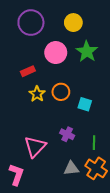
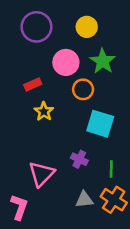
orange circle: (61, 92) -> (83, 89), moved
cyan square: (85, 104) -> (100, 124), size x1.6

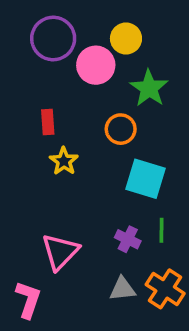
pink circle: (66, 62) -> (96, 65), moved
red rectangle: (33, 84) -> (48, 122), turned -70
purple cross: (79, 159) -> (128, 239), moved
green line: (111, 169) -> (161, 230), moved

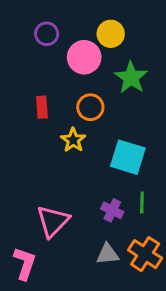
purple circle: (53, 39) -> (47, 34), size x0.6
orange circle: (121, 129) -> (90, 107), moved
yellow star: (64, 161) -> (73, 140), moved

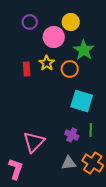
orange circle: (90, 107) -> (70, 69), moved
yellow star: (73, 140) -> (47, 63), moved

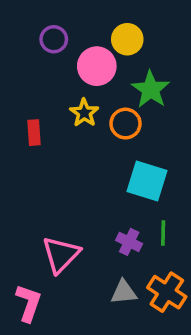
red rectangle: (27, 69) -> (34, 133), moved

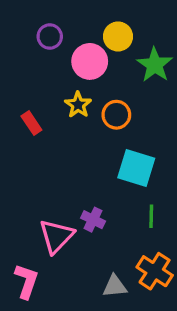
green star: (151, 89) -> (155, 65), moved
red rectangle: (34, 133) -> (31, 123), turned -30
purple cross: (129, 242) -> (93, 220), moved
gray triangle: (124, 292) -> (115, 286), moved

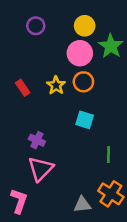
pink circle: (90, 61) -> (80, 53), moved
yellow star: (78, 105) -> (56, 85), moved
cyan square: (136, 168) -> (85, 120), moved, size x0.7
purple cross: (93, 220) -> (37, 140), moved

